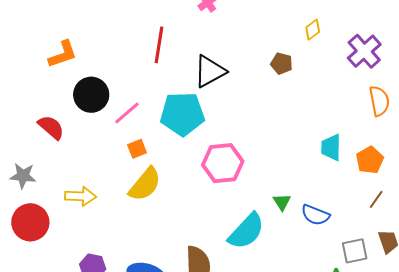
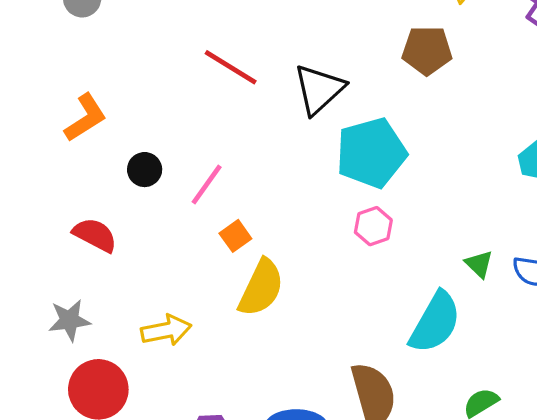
red line: (159, 45) -> (231, 67), turned -54
brown pentagon: (282, 64) -> (427, 50), size x1.4
black circle: (91, 95) -> (145, 170), size x0.6
cyan pentagon: (182, 114) -> (371, 153), moved
pink hexagon: (223, 163) -> (373, 226), size x0.6

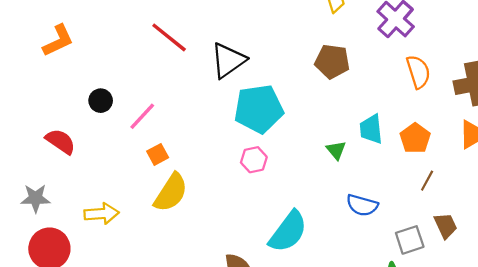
brown pentagon: (427, 50) -> (332, 61), moved
orange L-shape: (85, 118) -> (58, 41), moved
green triangle: (479, 264) -> (336, 150), moved

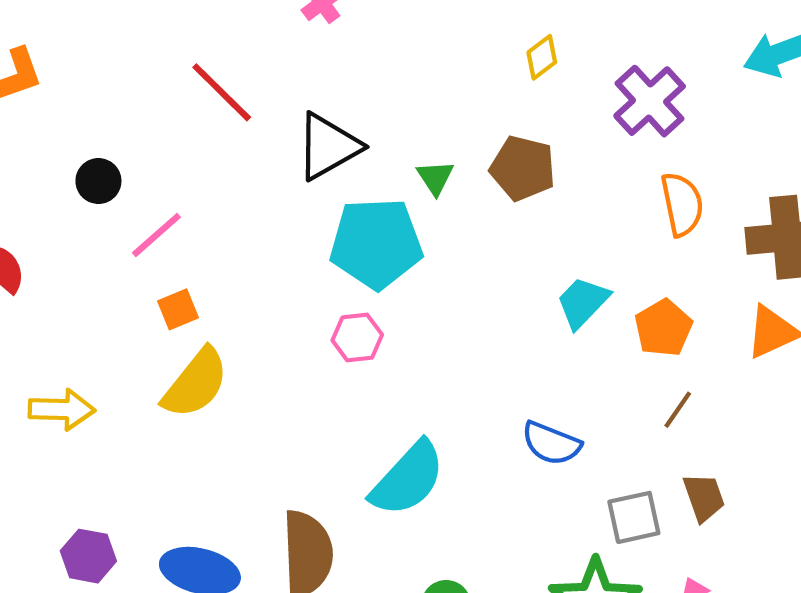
black circle: (101, 101) -> (98, 181), moved
cyan trapezoid: (371, 129) -> (583, 302), turned 44
green triangle: (336, 150) -> (435, 178), moved

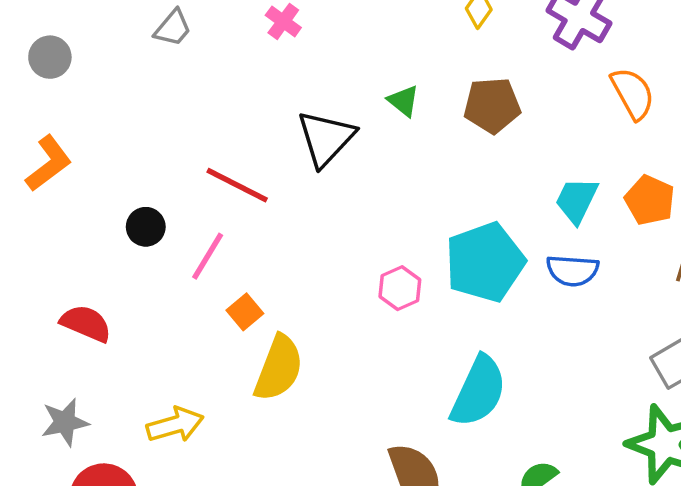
red line: (222, 92) -> (237, 185), moved
green triangle: (435, 178) -> (403, 101), moved
cyan pentagon: (376, 243) -> (485, 262), moved
blue semicircle: (551, 443) -> (572, 271), moved

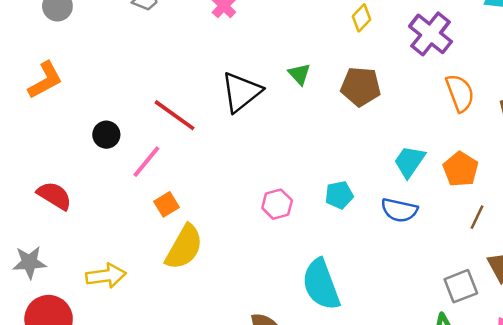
cyan pentagon: (485, 262) -> (339, 195), size x0.5
cyan semicircle: (478, 391) -> (321, 284), turned 126

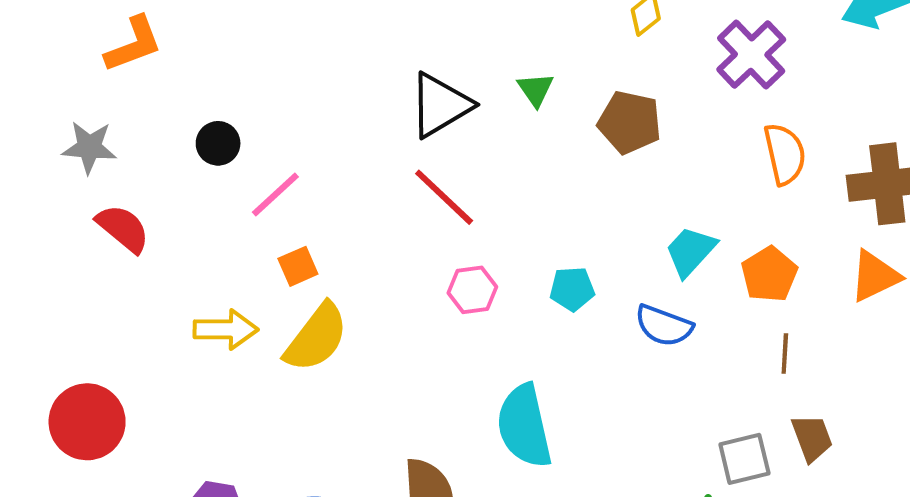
red line: (174, 115) -> (444, 197), moved
brown line: (477, 217) -> (785, 353), turned -30
gray star: (29, 262) -> (89, 147), moved
yellow arrow: (106, 276) -> (226, 329), moved

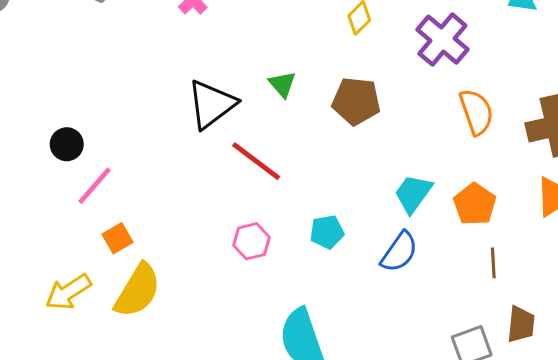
black circle: (218, 143) -> (67, 144), moved
red line: (444, 197) -> (256, 161), moved
blue semicircle: (664, 326) -> (399, 252), turned -69
yellow arrow: (226, 329) -> (68, 292), turned 153
brown trapezoid: (812, 438) -> (521, 324), turned 33

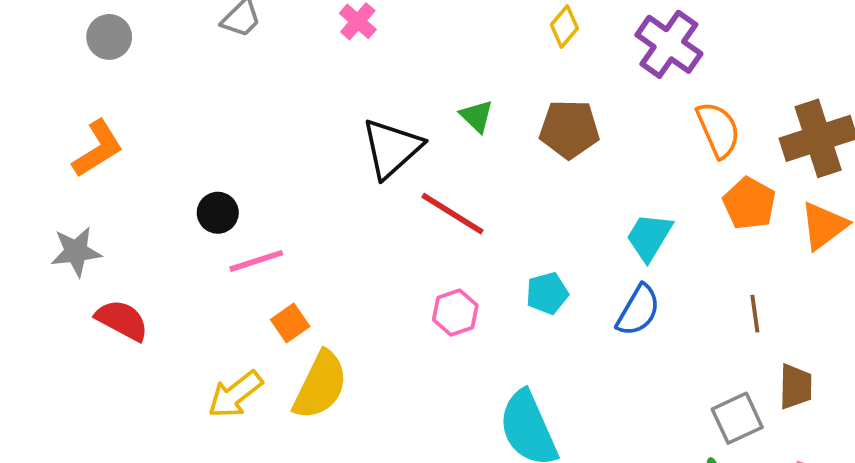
pink line: (94, 186) -> (256, 261), turned 36
orange pentagon: (475, 204) -> (749, 203), moved

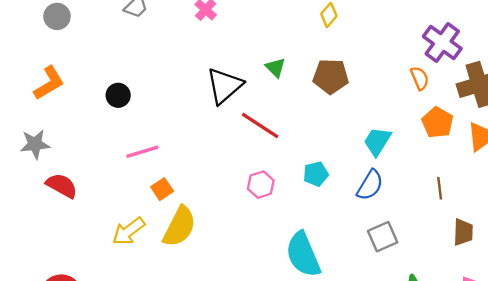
purple cross: (669, 44) -> (442, 43), moved
orange semicircle: (718, 130) -> (420, 78), size x0.7
black circle: (218, 213) -> (118, 95), moved
gray square: (737, 418) -> (383, 237), moved

